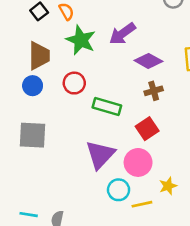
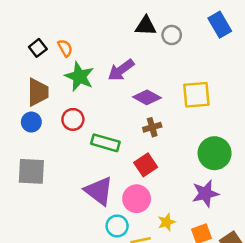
purple triangle: (100, 155) -> (99, 191), turned -36

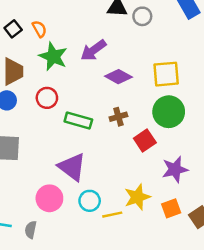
brown cross: (152, 127) -> (118, 117), moved
green circle: (215, 153) -> (169, 112), moved
red square: (146, 165) -> (145, 141), moved
pink circle: (137, 199) -> (49, 198), moved
yellow star: (166, 222) -> (137, 197), size x1.5

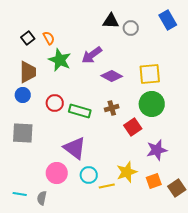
red circle: (47, 98) -> (55, 103), moved

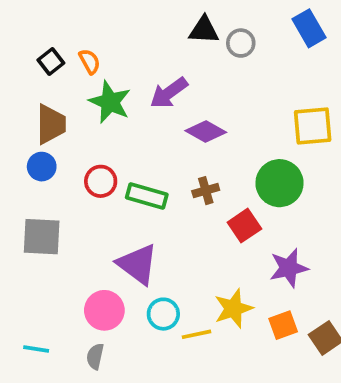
yellow square: (150, 74) -> (313, 126), moved
gray semicircle: (42, 198) -> (95, 356), moved

